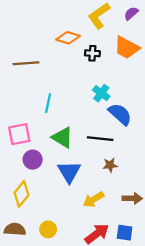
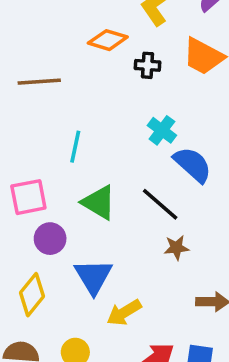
black line: (100, 139) -> (160, 204), turned 35
blue triangle: (69, 172) -> (93, 276), moved
yellow arrow: (93, 199) -> (124, 313), moved

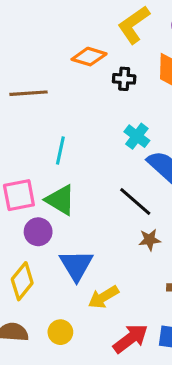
green triangle: (99, 202) -> (60, 200), moved

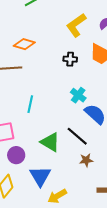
orange diamond: (89, 57) -> (24, 44), moved
green triangle: (60, 200) -> (50, 142), moved

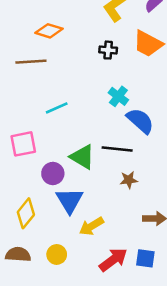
cyan line: (30, 104) -> (57, 108), turned 54
black line: (77, 136) -> (117, 149), turned -35
purple circle: (16, 155) -> (53, 173), moved

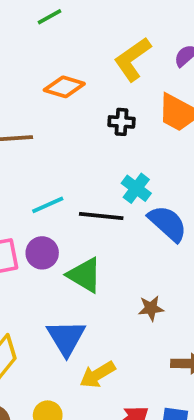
orange diamond: (49, 31) -> (64, 87), moved
black line: (117, 149) -> (101, 216), moved
purple circle: (53, 173) -> (42, 253), moved

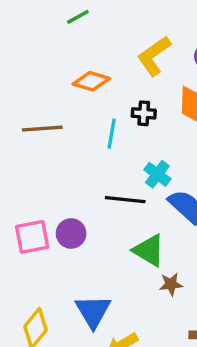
cyan line: (48, 205) -> (112, 134), moved, turned -56
green triangle: (85, 275) -> (149, 250), moved

